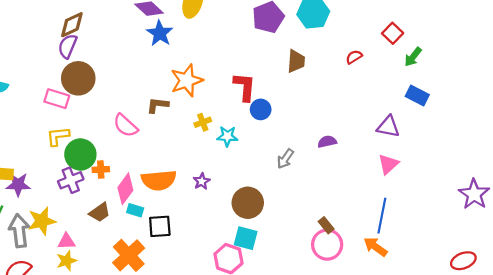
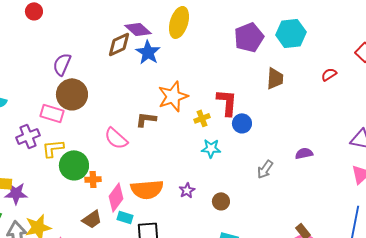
brown diamond: (72, 25) -> (119, 44), moved
yellow cross: (203, 122) -> (202, 118), moved
purple cross: (71, 180) -> (28, 136), moved
brown circle: (248, 203) -> (221, 201), moved, size x0.6

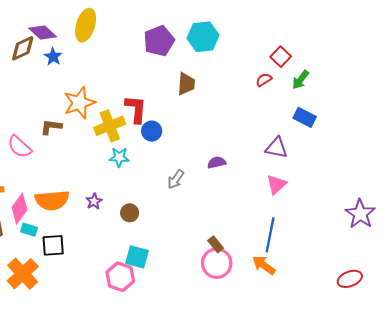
blue star: (148, 52) -> (53, 57), size x0.7
red semicircle: (329, 74) -> (264, 80), moved
yellow cross: (202, 118) -> (110, 126), size x1.8

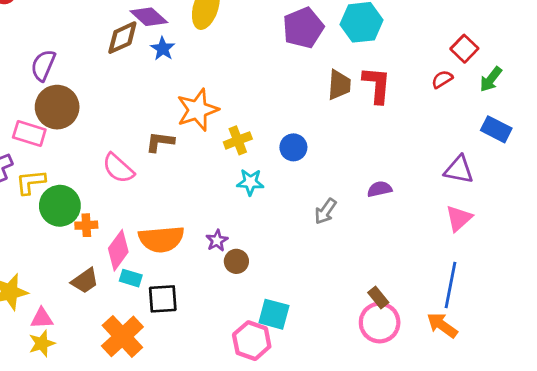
red L-shape: (136, 109) -> (377, 85), moved
yellow cross: (110, 126) -> (238, 140), size x0.7
brown circle: (130, 213) -> (236, 261), moved

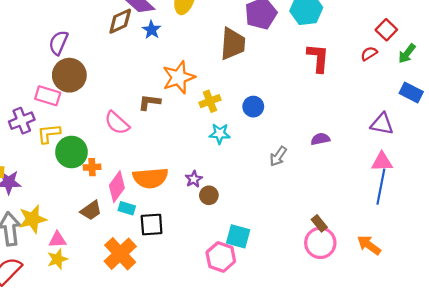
brown trapezoid: (339, 85) -> (233, 44), moved, size x1.4
pink triangle: (459, 218) -> (382, 162), turned 40
blue line: (450, 285) -> (381, 187), moved

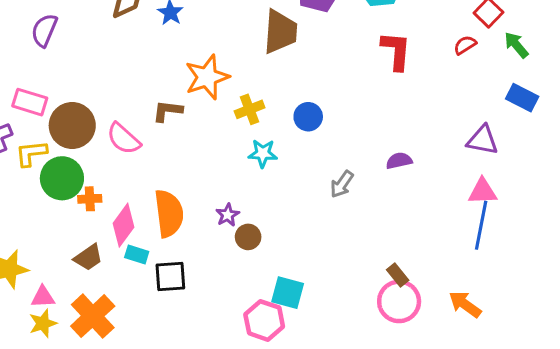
green arrow: (407, 54) -> (516, 45), turned 102
brown circle: (69, 75) -> (72, 126), moved
orange semicircle: (150, 178) -> (169, 213), turned -92
orange cross: (120, 254) -> (93, 316), moved

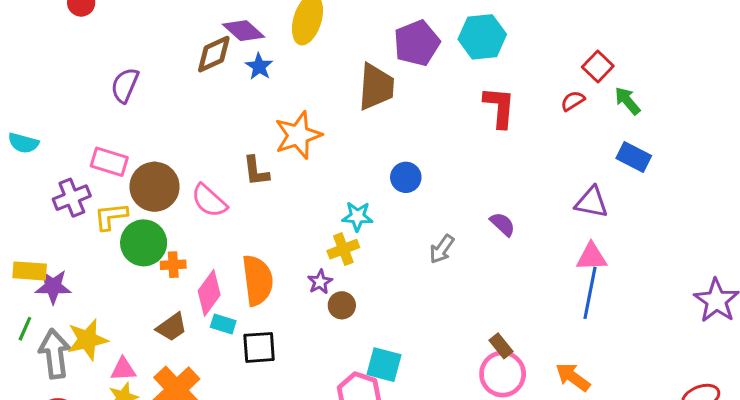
yellow cross: (250, 109) -> (343, 249), moved
brown L-shape: (167, 111) -> (256, 171), turned -104
purple semicircle: (399, 161) -> (503, 224), turned 55

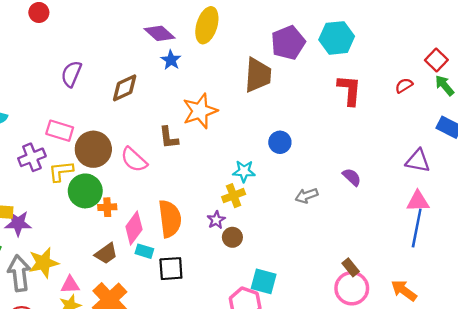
brown diamond: (214, 54) -> (125, 88), moved
red square: (598, 67) -> (436, 60), moved
gray arrow: (442, 249) -> (307, 196), turned 35

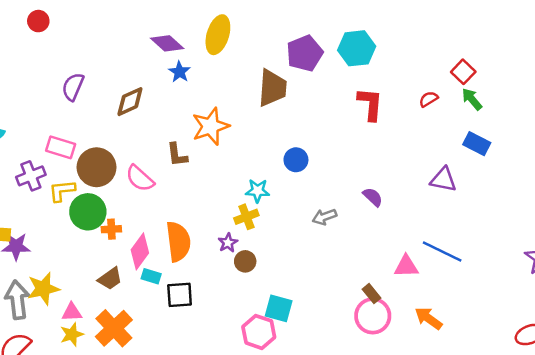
pink triangle: (418, 201) -> (406, 266), moved
blue line: (417, 228) -> (442, 251), turned -75

